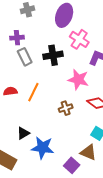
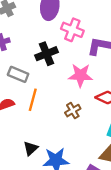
gray rectangle: (25, 57) -> (18, 74), moved, turned -30

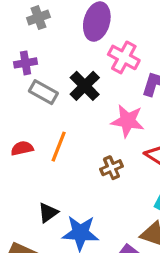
black cross: (47, 54) -> (85, 86), turned -30
gray rectangle: (18, 74) -> (43, 92), moved

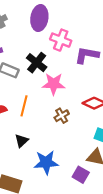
pink star: (128, 121) -> (54, 84), moved
black triangle: (48, 213) -> (22, 141), moved

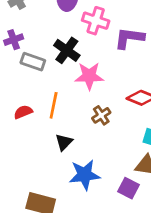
black triangle: (22, 141) -> (64, 142), moved

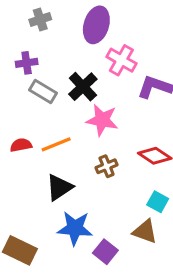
orange line: (54, 105) -> (56, 144), turned 45
black triangle: (64, 142) -> (59, 187), size x1.4
purple square: (129, 188) -> (105, 252), moved

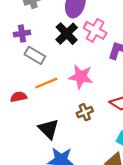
black cross: (83, 87) -> (67, 34), moved
orange line: (56, 144) -> (46, 83), moved
black triangle: (59, 187) -> (49, 129), turned -40

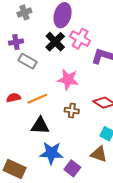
orange line: (46, 83) -> (37, 99), moved
brown cross: (85, 112) -> (72, 111), turned 32
black triangle: (49, 129) -> (40, 126), turned -42

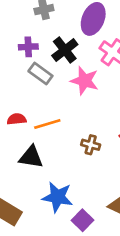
black cross: (55, 42) -> (65, 50), moved
pink star: (68, 79) -> (85, 81), moved
black triangle: (40, 126) -> (31, 157), moved

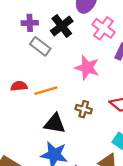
pink star: (85, 81) -> (87, 68), moved
black triangle: (31, 157) -> (55, 123), moved

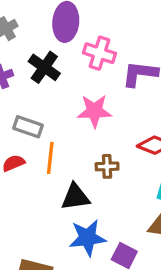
gray rectangle: (40, 46) -> (28, 127), moved
orange line: (46, 91) -> (50, 158), turned -50

